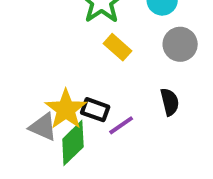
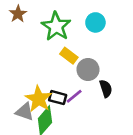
gray circle: (180, 44) -> (88, 70), moved
purple line: (121, 125) -> (74, 96), moved

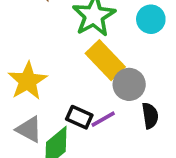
yellow rectangle: (69, 56) -> (105, 60), size x1.5
yellow star: (39, 99) -> (28, 81), moved

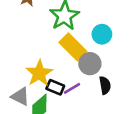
cyan circle: (151, 19) -> (102, 34), moved
yellow star: (28, 81) -> (39, 73), moved

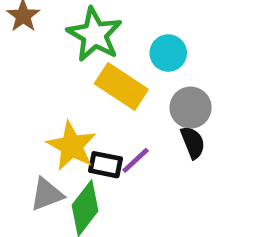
gray circle: (90, 64) -> (191, 108), moved
gray triangle: (20, 96) -> (47, 194), turned -36

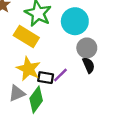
cyan circle: (168, 53) -> (75, 21), size x1.5
yellow rectangle: (121, 86) -> (26, 37), moved

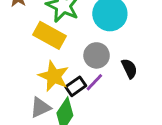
gray circle: (87, 48) -> (97, 55), moved
black rectangle: (46, 78) -> (76, 86), turned -42

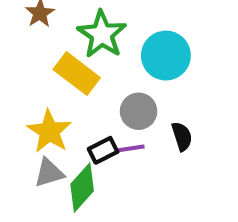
yellow star: (54, 76) -> (49, 131), moved
purple line: (94, 82) -> (130, 148), turned 30

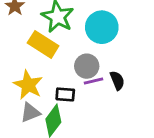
purple line: (130, 148) -> (94, 81), moved
black rectangle: (103, 150) -> (65, 94), turned 36

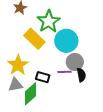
cyan circle: (102, 27) -> (66, 41), moved
gray circle: (87, 66) -> (75, 62), moved

